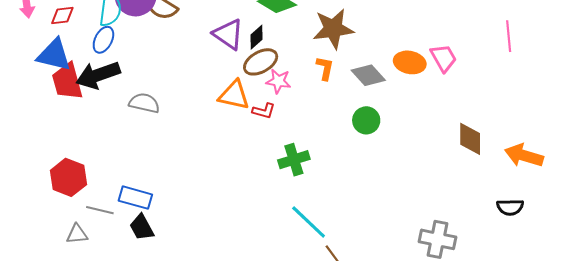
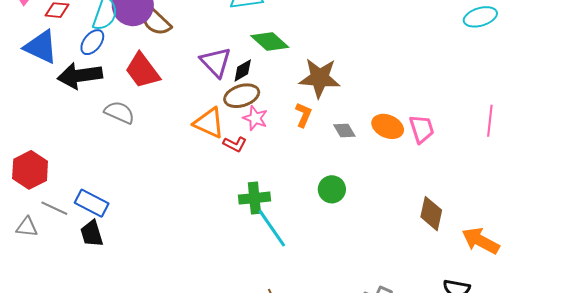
gray diamond: (368, 75) -> (344, 131), size x0.7
red trapezoid: (67, 81) -> (142, 71), moved, turned -33
green circle: (366, 120) -> (332, 189), moved
cyan line: (309, 222) -> (272, 228), moved

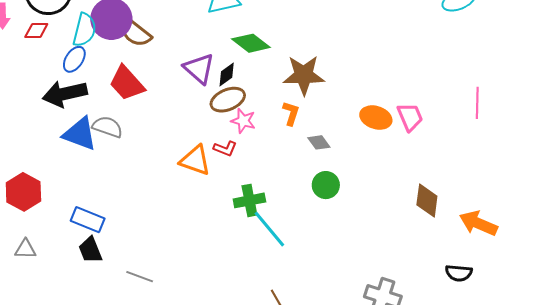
blue triangle: (41, 47) -> (80, 134), moved
orange triangle: (209, 123) -> (195, 160), moved
gray diamond: (344, 131) -> (319, 142), moved
gray line: (54, 208) -> (140, 277), moved

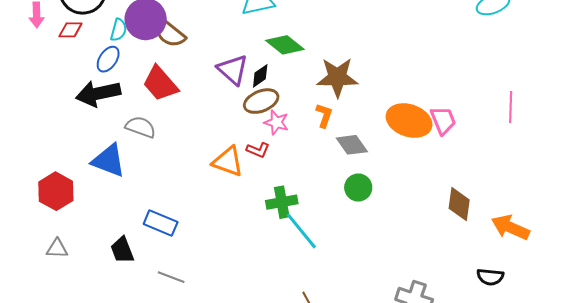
cyan semicircle: (84, 30) -> (119, 30), size x0.7
orange ellipse: (376, 118) -> (409, 121), size x1.4
blue triangle: (80, 134) -> (109, 161), moved
gray diamond: (319, 142) -> (352, 145), size x1.4
blue rectangle: (88, 220) -> (161, 223), moved

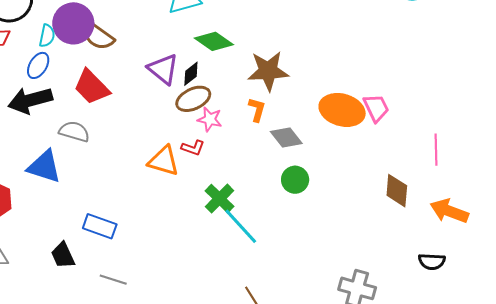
pink line: (511, 107) -> (436, 150), moved
green cross: (282, 202) -> (220, 199), turned -32

